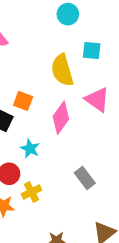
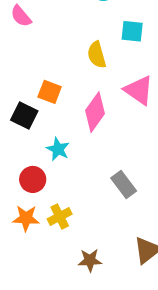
yellow semicircle: (62, 70) -> (97, 55), size x0.7
yellow cross: (31, 192) -> (60, 216), moved

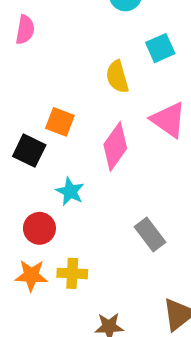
pink semicircle: (21, 16) -> (25, 30), turned -130
cyan square: (132, 31) -> (160, 48), turned -30
yellow cross: (60, 216) -> (72, 273), turned 30

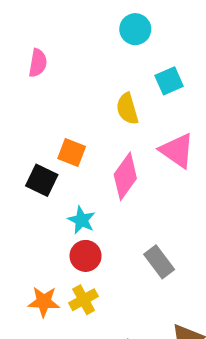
red circle: (39, 228) -> (86, 256), moved
yellow cross: (72, 273) -> (84, 300), turned -32

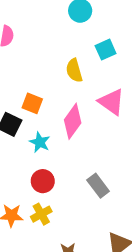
cyan star: (82, 220) -> (40, 142), moved

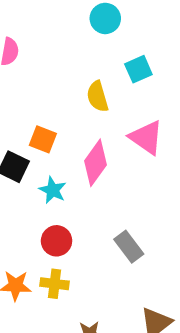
yellow cross: (41, 214) -> (55, 284), turned 36

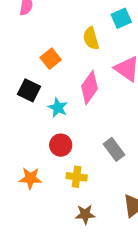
orange square: (43, 139) -> (51, 59), moved, turned 30
yellow cross: (55, 284) -> (77, 177), moved

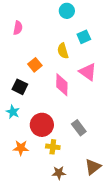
pink diamond: (90, 87) -> (62, 85), turned -35
cyan star: (58, 108) -> (13, 112), moved
red circle: (61, 145) -> (42, 125), size x1.5

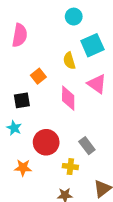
pink semicircle: (18, 28) -> (20, 35), size x1.5
cyan square: (84, 37) -> (92, 45), size x1.5
black square: (20, 87) -> (22, 100), turned -35
yellow cross: (53, 147) -> (70, 167), moved

